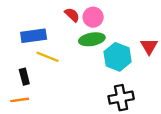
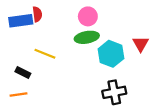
red semicircle: (72, 15) -> (37, 14), moved, turned 40
blue rectangle: (34, 36) -> (21, 21), moved
black rectangle: (24, 77) -> (23, 73), turned -48

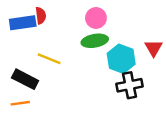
black rectangle: (23, 73) -> (25, 79), size x1.5
black cross: (114, 92) -> (130, 85), moved

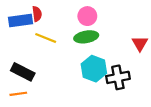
yellow line: (49, 59) -> (46, 38), moved
cyan hexagon: (121, 59) -> (94, 69), moved

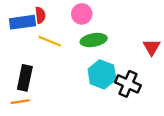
pink circle: (87, 16) -> (82, 14), moved
black rectangle: (23, 72) -> (25, 78), turned 75
black cross: (118, 77) -> (128, 84), turned 35

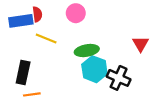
green ellipse: (94, 40) -> (87, 51), moved
orange line: (20, 102) -> (32, 94), moved

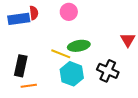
yellow line: (46, 38) -> (61, 54), moved
cyan hexagon: (94, 69) -> (72, 74), moved

